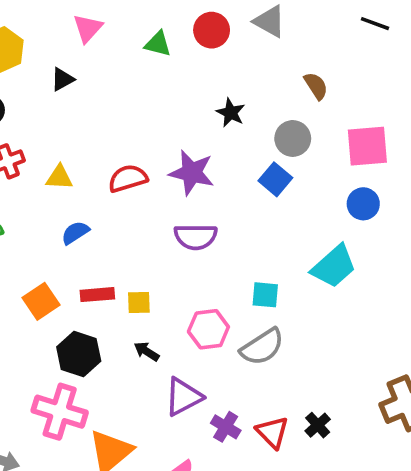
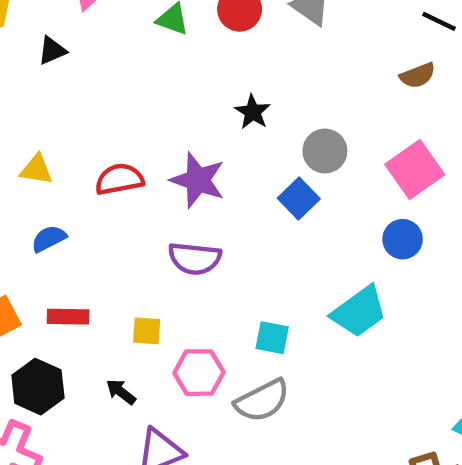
brown semicircle: (316, 86) -> (418, 75), moved, turned 96
pink square: (367, 146) -> (415, 170), turned -36
yellow square: (139, 303) -> (147, 331), moved

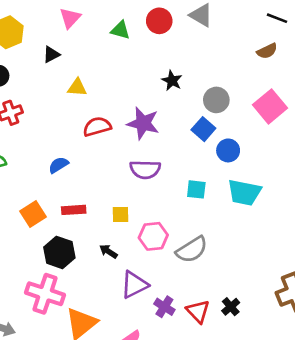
yellow triangle: (36, 169) -> (77, 88), moved
blue circle: (403, 239) -> (228, 150), moved
cyan trapezoid: (359, 312) -> (244, 193), turned 52
cyan square: (272, 338) -> (196, 189), moved

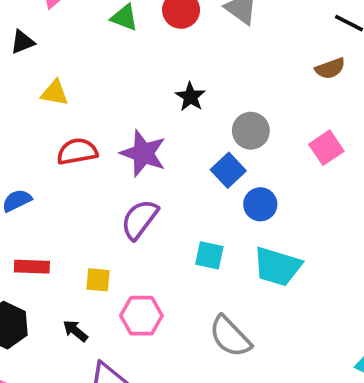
pink square: (270, 106) -> (326, 148), size x0.7
purple semicircle: (145, 169) -> (139, 219), turned 120
gray semicircle: (192, 250) -> (230, 336), moved, turned 72

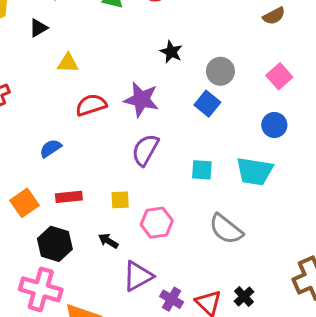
blue circle: (260, 204) -> (274, 125), moved

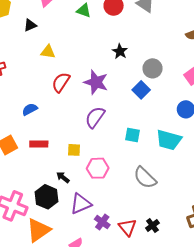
red semicircle: (91, 105) -> (61, 82), turned -45
black hexagon: (55, 244) -> (46, 197), moved

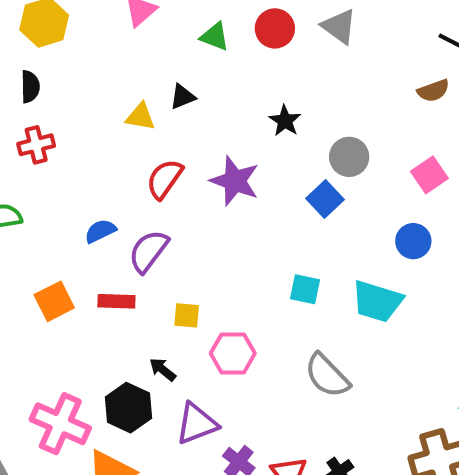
black triangle: (30, 25) -> (183, 97), moved
purple semicircle: (95, 117) -> (148, 251), moved

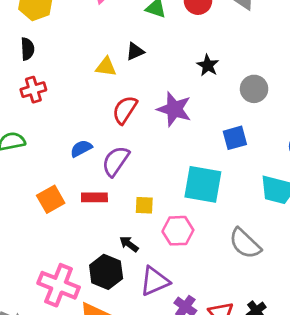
blue square: (325, 199) -> (235, 138), moved, turned 30
cyan square: (305, 289) -> (203, 184), moved, size x1.8

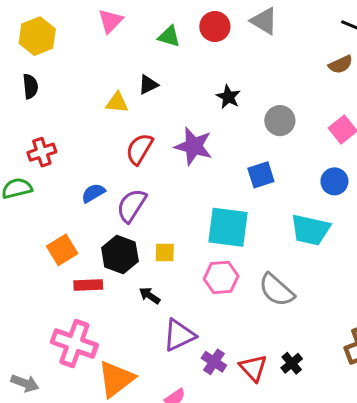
red cross: (33, 90) -> (42, 152), moved
red rectangle: (94, 197) -> (88, 285), moved
pink hexagon: (178, 231) -> (221, 277), moved
black hexagon: (106, 272) -> (120, 255), moved

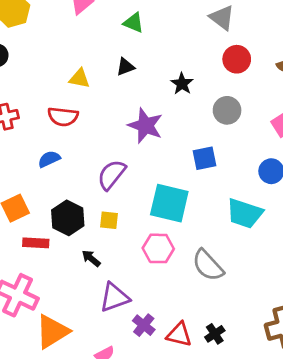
red circle: (215, 26) -> (237, 59), moved
black triangle: (148, 85) -> (125, 67), moved
red semicircle: (139, 149) -> (63, 117), moved, turned -120
purple semicircle: (132, 205) -> (112, 175), moved
red triangle: (253, 368) -> (179, 334), turned -40

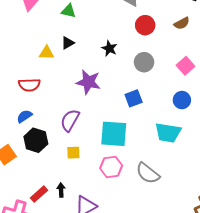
yellow triangle: (79, 78) -> (47, 53), moved
black hexagon: (68, 218) -> (36, 140), moved
red rectangle: (36, 243) -> (39, 194), moved, turned -36
black arrow: (91, 258) -> (61, 190), moved, turned 56

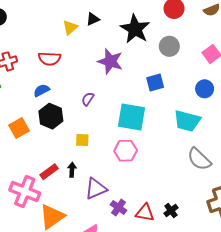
black star: (109, 48) -> (135, 29), size x1.8
yellow triangle: (47, 53) -> (70, 27), turned -49
purple semicircle: (70, 120) -> (88, 99), size x0.6
yellow square: (73, 153) -> (82, 140), moved
gray semicircle: (148, 173) -> (199, 159), moved

